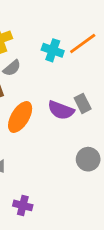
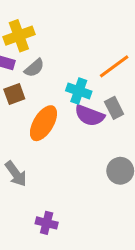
orange line: (83, 44) -> (114, 66), moved
cyan cross: (53, 50) -> (79, 91), moved

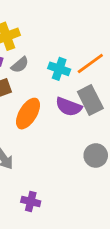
cyan cross: (79, 91) -> (59, 69), moved
gray rectangle: (114, 108) -> (90, 100), size x1.5

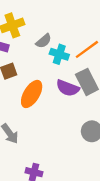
gray semicircle: (20, 65) -> (44, 41), moved

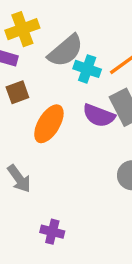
gray semicircle: (44, 41) -> (66, 51), size x1.6

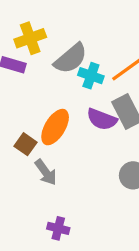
brown square: (17, 92) -> (25, 144), moved, turned -35
gray arrow: (19, 179) -> (46, 172), moved

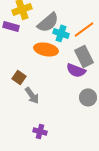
purple semicircle: (102, 119) -> (76, 70), moved
orange ellipse: (55, 127) -> (46, 49), moved, turned 70

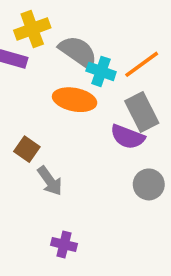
gray semicircle: (48, 22) -> (78, 52), turned -105

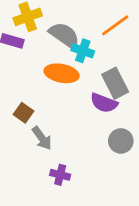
orange line: (142, 64) -> (115, 25), moved
purple cross: (64, 244) -> (60, 175), moved

